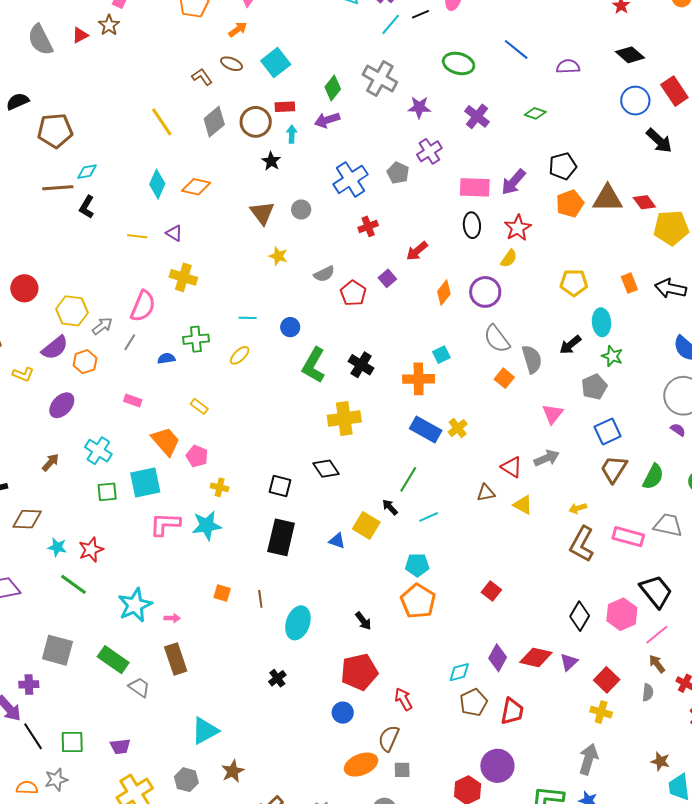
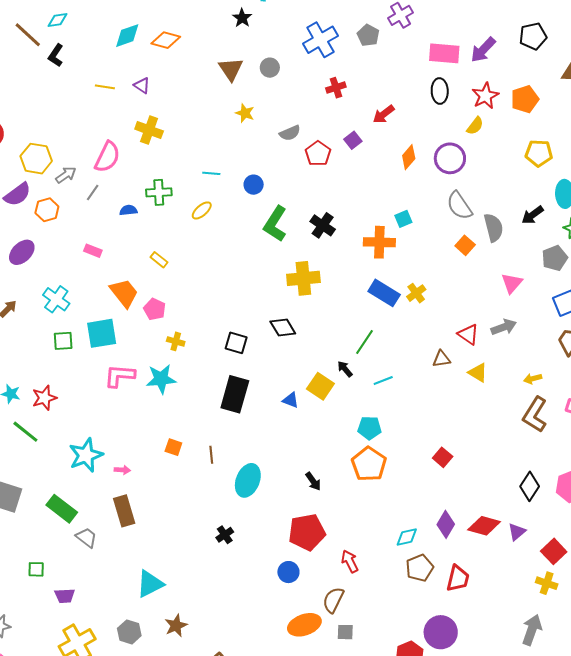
cyan diamond: (157, 184) -> (127, 36), turned 44
brown line: (58, 188) -> (28, 35), turned 44
orange pentagon: (570, 204) -> (525, 99), moved
green square: (72, 742) -> (36, 569), moved, size x0.7

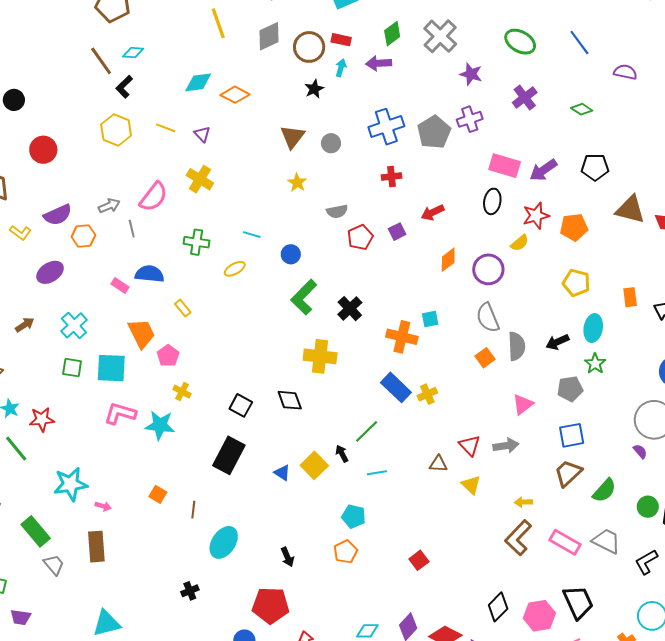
gray pentagon: (368, 35) -> (434, 132), size x1.5
yellow hexagon: (36, 159) -> (116, 130), moved
gray line: (93, 192) -> (132, 229), turned -60
blue semicircle: (128, 210) -> (150, 274), moved, size x1.6
orange pentagon: (369, 464) -> (345, 552), size x0.7

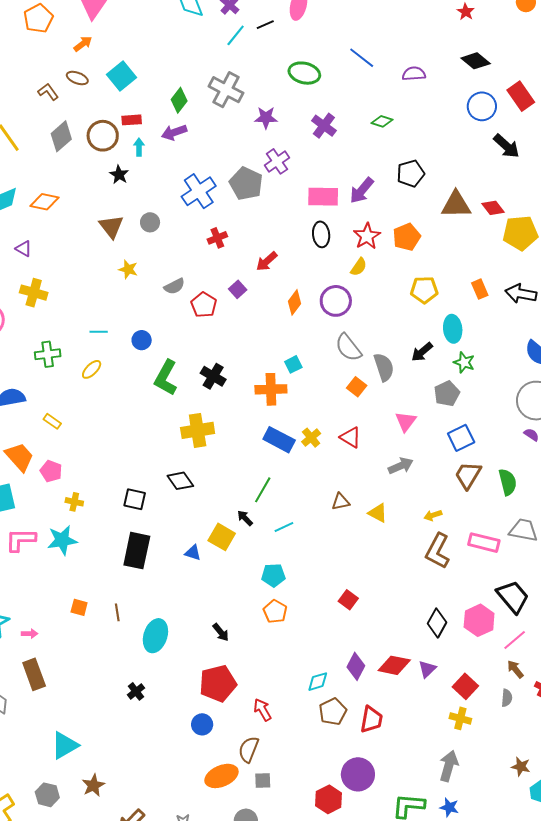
red triangle: (470, 445) -> (351, 437), moved
green semicircle: (604, 490) -> (508, 482), turned -40

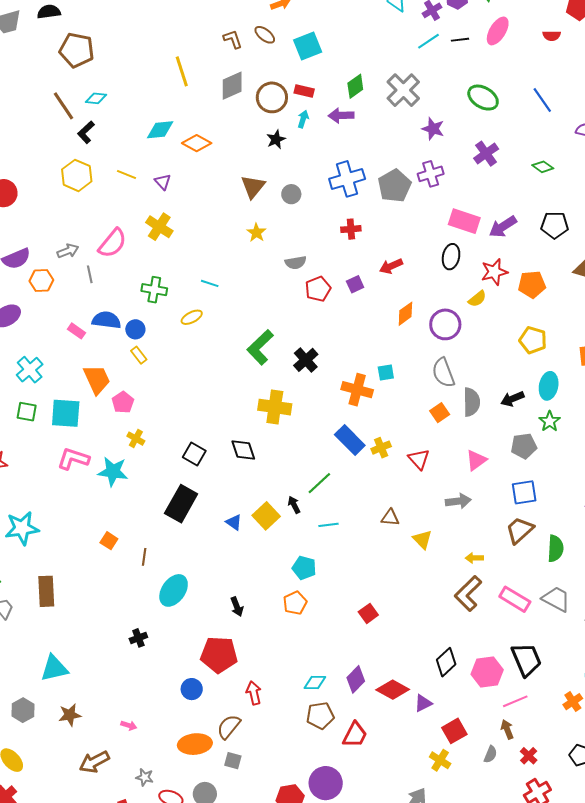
blue circle: (142, 340) -> (135, 329), moved
pink arrow: (30, 634) -> (129, 725), moved

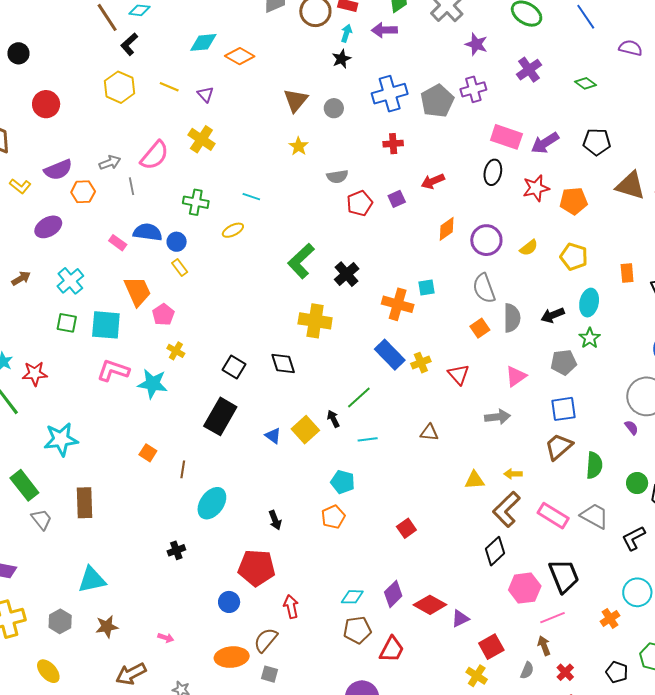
black star: (276, 139) -> (341, 59), moved
yellow semicircle: (477, 299) -> (529, 248), moved
yellow triangle: (422, 539) -> (475, 480), moved, turned -50
black diamond: (446, 662) -> (495, 551), moved

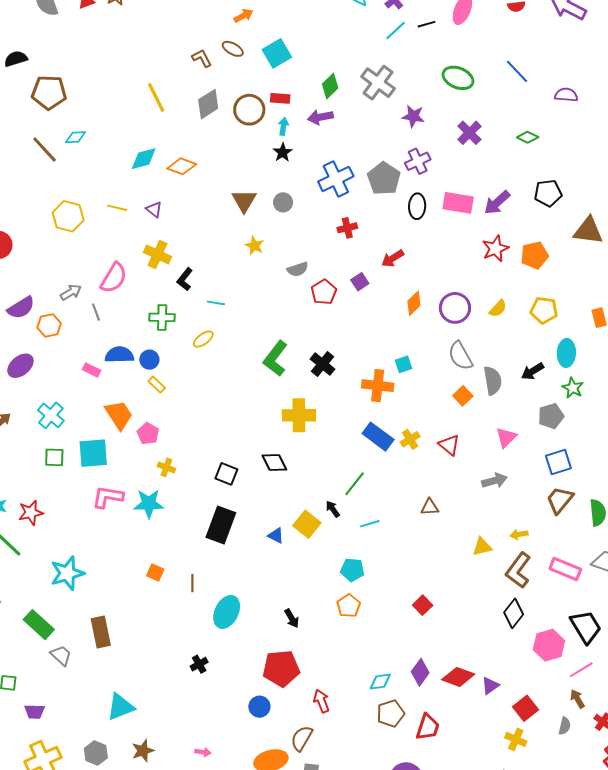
black L-shape: (129, 44) -> (185, 279), moved
black ellipse: (493, 172) -> (417, 206), moved

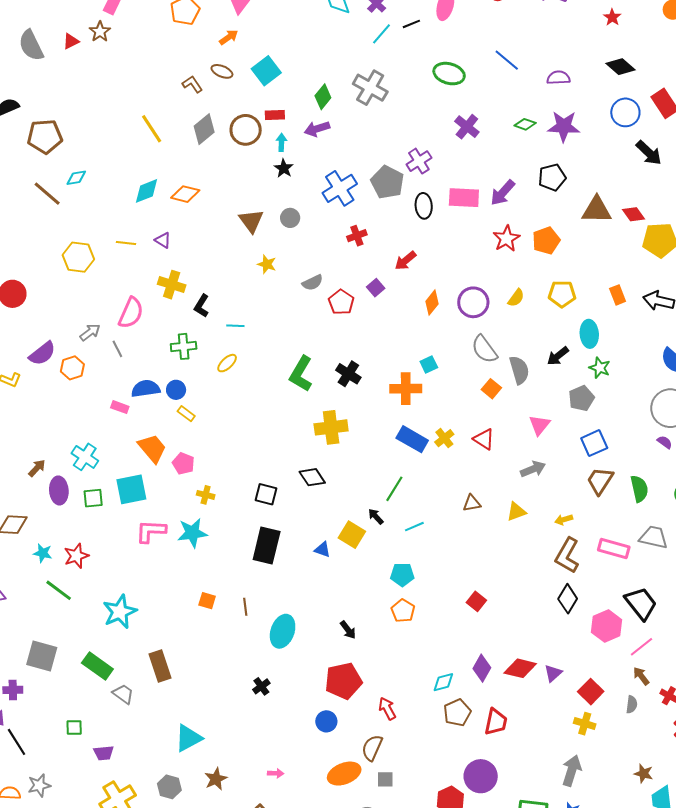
purple star: (413, 116) -> (564, 126), moved, size x1.4
purple ellipse: (20, 366) -> (59, 490), moved, turned -48
yellow triangle: (482, 547) -> (516, 512), moved

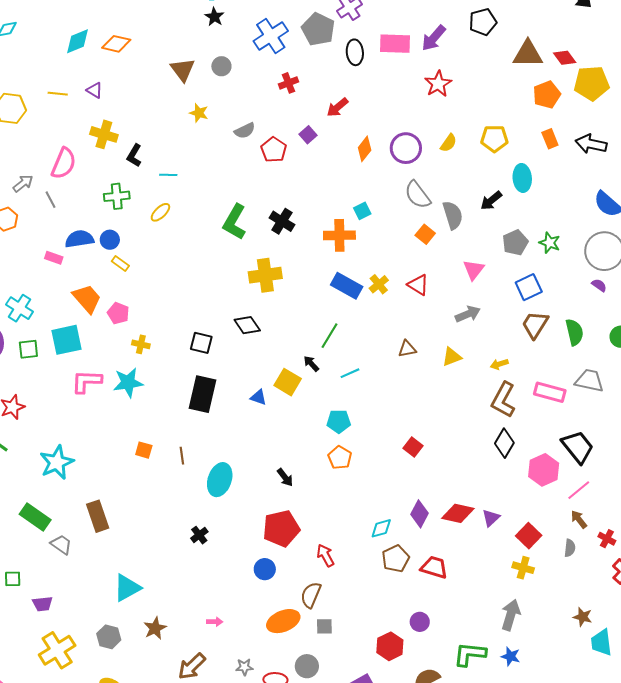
orange pentagon: (546, 241) -> (547, 95), moved
green star: (600, 368) -> (550, 243), moved
red trapezoid: (496, 722) -> (434, 567), turned -84
purple circle: (481, 776) -> (420, 622), size x0.6

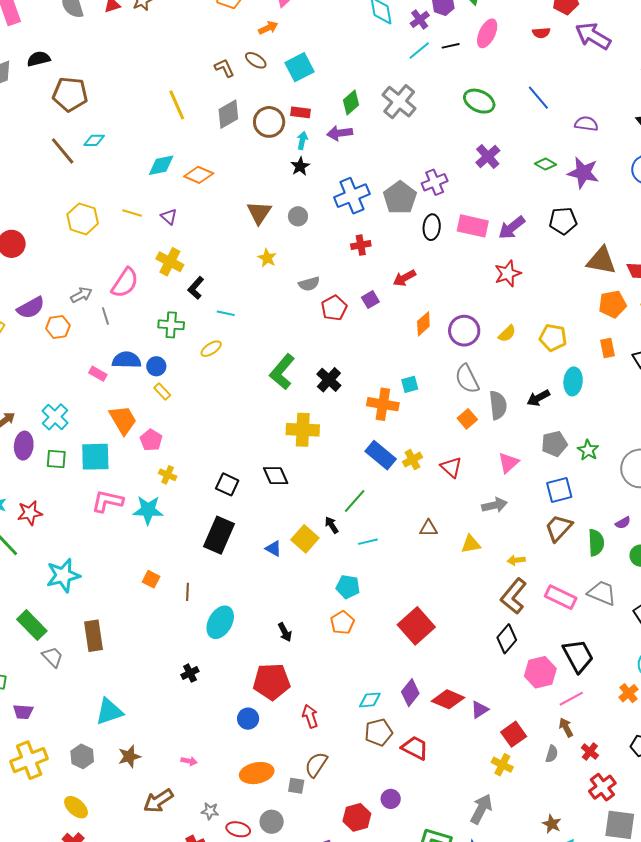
purple semicircle: (599, 285) -> (623, 523), moved, turned 105
red square: (413, 447) -> (416, 626), size x1.8
brown semicircle: (311, 595) -> (316, 765), moved

